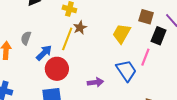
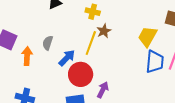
blue trapezoid: (126, 71) -> (155, 62), moved, turned 40
purple arrow: (95, 82) -> (103, 90), moved, turned -56

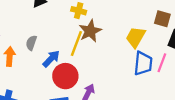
brown star: (104, 31) -> (90, 31), size x1.5

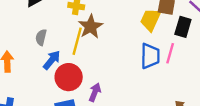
yellow trapezoid: (136, 37) -> (151, 20), moved
gray semicircle: (31, 43) -> (41, 37), moved

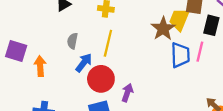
brown star: (91, 27) -> (163, 29), moved

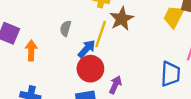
brown star: (163, 29) -> (122, 19), moved
blue trapezoid: (180, 55) -> (170, 74), moved
blue arrow: (84, 63) -> (87, 49), moved

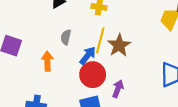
brown star: (122, 19) -> (119, 45), moved
orange arrow: (31, 50) -> (47, 61), moved

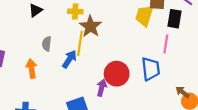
brown star: (119, 45) -> (90, 26), moved
red circle: (93, 75) -> (117, 74), moved

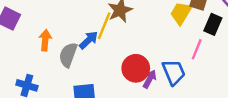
gray semicircle: (47, 44) -> (68, 55), moved, size x1.5
blue trapezoid: (151, 69) -> (174, 72), turned -30
purple arrow: (102, 88) -> (150, 79), moved

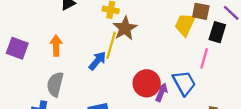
orange arrow: (45, 40) -> (56, 46), moved
gray semicircle: (68, 55) -> (55, 84), moved

